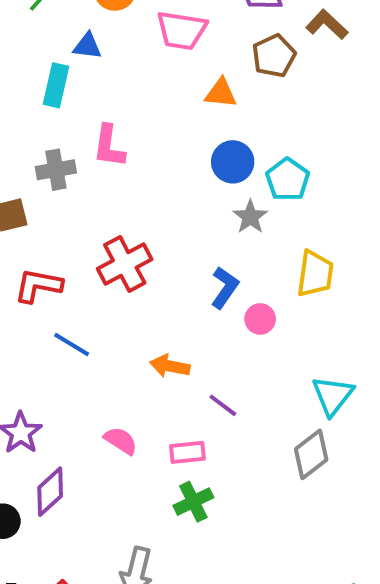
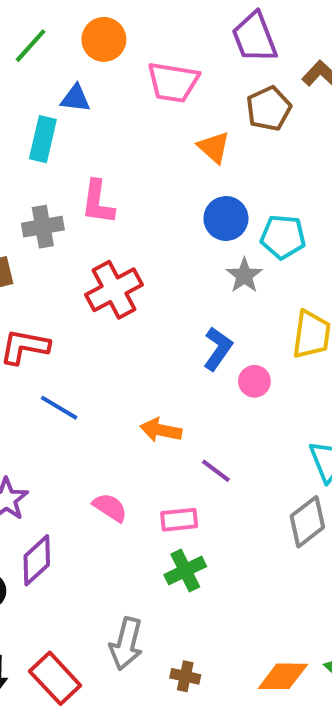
orange triangle: (221, 93) -> (214, 147), turned 36
cyan pentagon: (288, 180) -> (283, 237), turned -30
red cross: (125, 264) -> (114, 290), moved

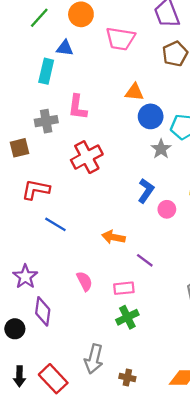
orange triangle: (214, 147) -> (134, 92), moved, turned -36
pink semicircle: (110, 507) -> (84, 281), turned 30
purple diamond: (37, 560) -> (43, 311), turned -40

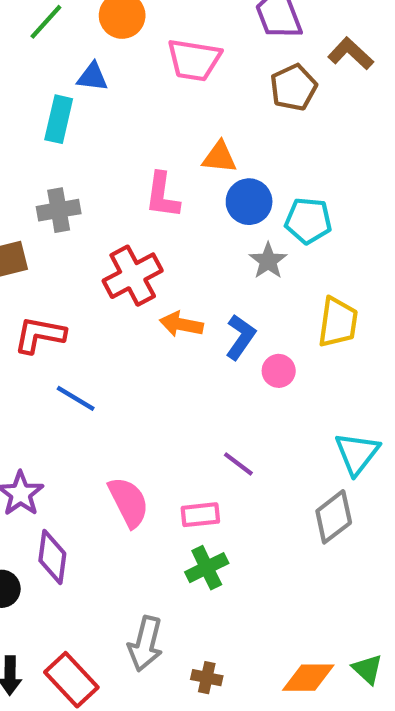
pink L-shape: (78, 107) -> (162, 195), moved
orange arrow: (113, 237) -> (181, 324), moved
pink semicircle: (84, 281) -> (128, 502), size x1.4

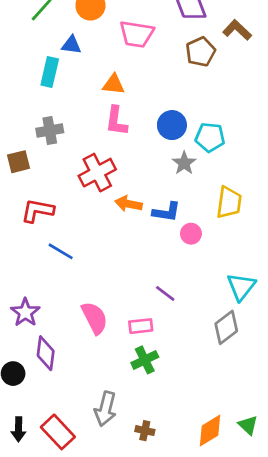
orange triangle: (219, 157) -> (114, 84), moved
blue L-shape: (241, 337) -> (167, 212), turned 64
orange diamond: (308, 678) -> (210, 431), turned -32

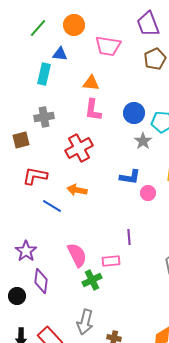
orange arrow: (128, 204) -> (77, 190), moved
purple line: (165, 293) -> (129, 237), turned 49
green cross: (145, 360) -> (92, 280), moved

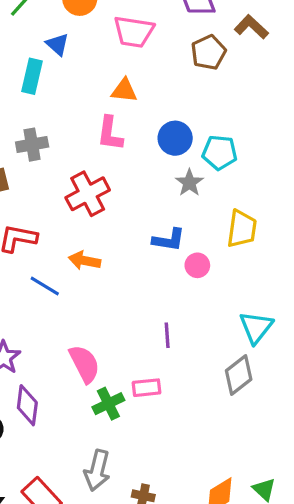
blue triangle: (60, 54) -> (57, 44), turned 35
orange triangle: (91, 83) -> (124, 90), moved
pink rectangle: (111, 261) -> (146, 388), moved

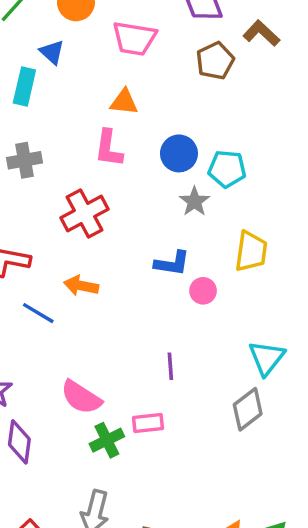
pink semicircle: (84, 364) -> (81, 397), turned 150

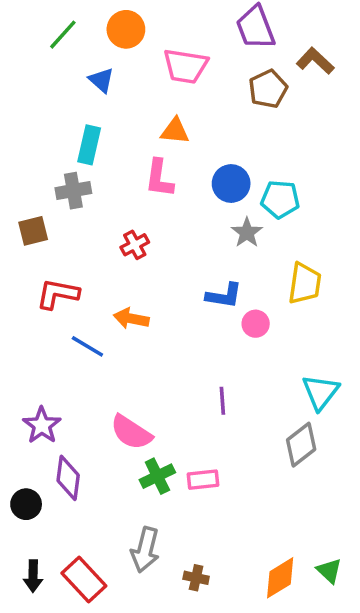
cyan rectangle: (24, 86) -> (89, 145), moved
red cross: (85, 214) -> (135, 245), size x0.6
pink rectangle: (148, 423) -> (203, 480), moved

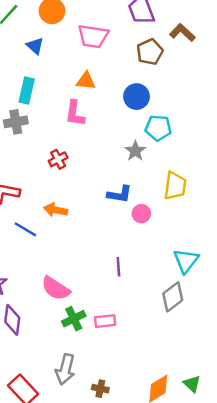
blue circle: (231, 184) -> (137, 97), moved

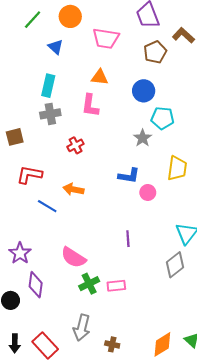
gray cross: (16, 122) -> (50, 114), moved

